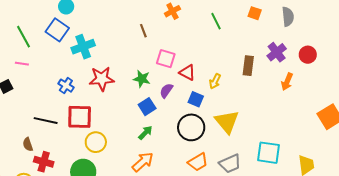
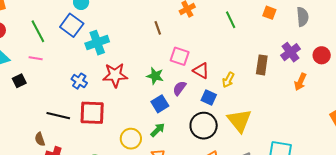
yellow circle: (96, 142) -> (131, 139), moved

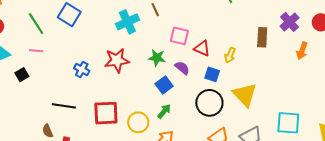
cyan cross: (97, 43) -> (127, 22), moved
purple semicircle: (179, 88) -> (182, 68), turned 98
red square: (92, 113) -> (106, 113), moved

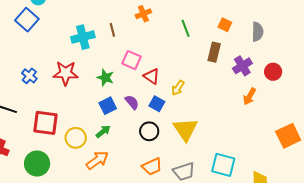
brown rectangle: (262, 37) -> (214, 52), moved
purple semicircle: (182, 68) -> (132, 102), moved
black circle: (209, 103) -> (149, 131), size x0.7

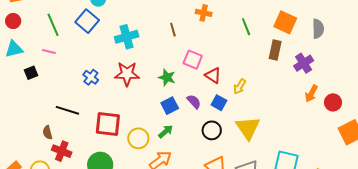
orange cross: (143, 14) -> (204, 13), turned 35
orange square: (225, 25) -> (285, 22), size x1.6
cyan cross: (83, 37) -> (127, 37), moved
red circle: (273, 72) -> (333, 102), moved

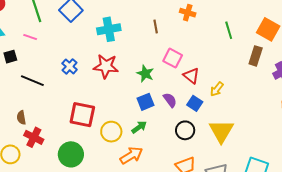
black line: (67, 110) -> (32, 81), moved

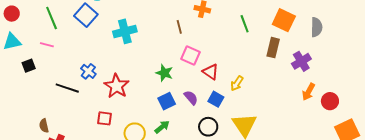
brown line: (156, 26) -> (179, 27), moved
red star: (106, 66) -> (116, 86), moved, turned 30
black line: (32, 81) -> (67, 88), moved
red square: (82, 115) -> (104, 118), size x0.6

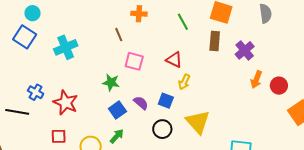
gray semicircle: (316, 27) -> (265, 13), moved
red triangle: (211, 72) -> (174, 60), moved

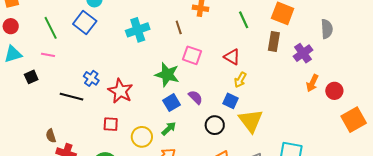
gray semicircle: (265, 13) -> (327, 29), moved
cyan cross: (66, 47) -> (138, 30), moved
green star: (111, 82) -> (167, 75), size x1.4
blue square: (166, 101) -> (230, 101), moved

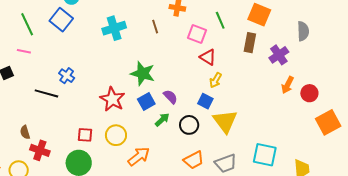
pink square: (192, 55) -> (197, 34), moved
red star: (120, 91) -> (112, 99), moved
red square: (111, 124) -> (85, 135), moved
green arrow: (169, 129) -> (162, 120), moved

